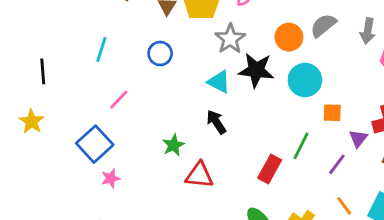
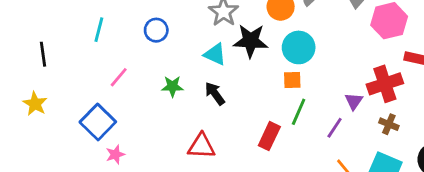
orange square: (332, 113) -> (292, 80), moved
green star: (173, 145) -> (172, 86), moved, turned 30

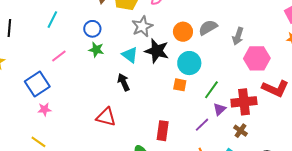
green star: (172, 86) -> (96, 50), moved
green line: (299, 112) -> (211, 90), moved
red rectangle: (269, 136) -> (163, 131), moved, turned -30

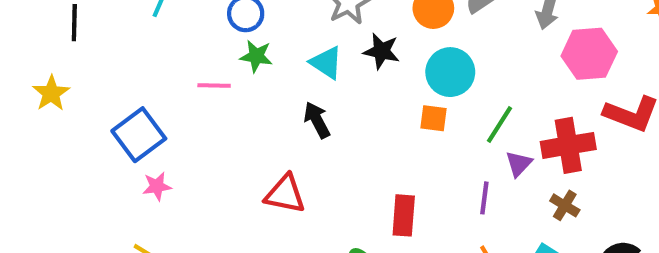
black star: (157, 51) -> (382, 51), size x0.7
pink line: (59, 56) -> (214, 86), moved, turned 42
purple line: (202, 125) -> (484, 198), turned -35

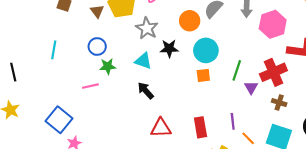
red triangle: (285, 194) -> (161, 128), moved
purple line: (484, 198) -> (233, 121), moved

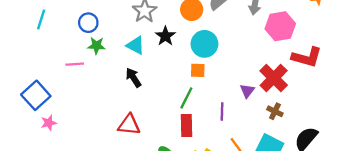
black star: (169, 48) -> (165, 36), turned 30
green line: (237, 70) -> (186, 98), moved
red cross: (273, 72) -> (274, 78), turned -30
purple line: (233, 121) -> (222, 112), moved
red triangle: (161, 128) -> (129, 125), moved

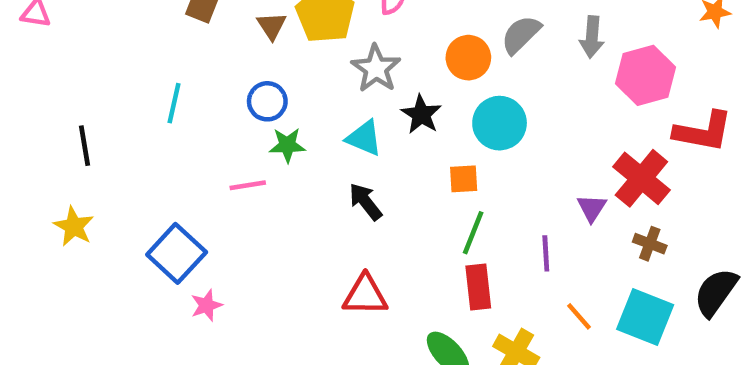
orange square: (198, 70) -> (464, 179), moved

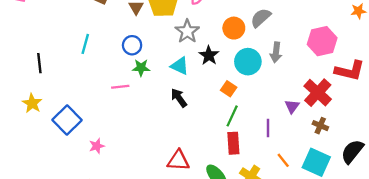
gray arrow: (592, 37) -> (276, 52), moved
orange square: (464, 179) -> (229, 89), turned 35
blue square: (177, 253) -> (67, 120), moved
red triangle: (365, 295) -> (178, 161), moved

